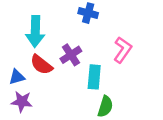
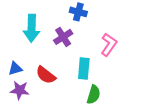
purple cross: (71, 55) -> (63, 37), moved
red semicircle: (41, 65) -> (46, 75), moved

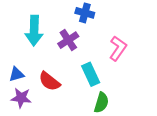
cyan rectangle: (84, 69) -> (91, 74), turned -30

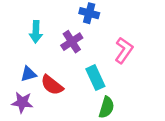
cyan arrow: (34, 31) -> (36, 32), size x0.7
blue triangle: (16, 74) -> (28, 74), moved

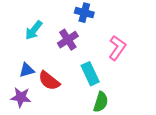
cyan arrow: (36, 32) -> (34, 30), turned 36

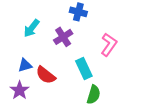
purple star: (21, 97) -> (20, 90), turned 30

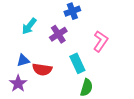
blue cross: (78, 12) -> (72, 11), turned -35
red semicircle: (46, 75) -> (42, 69), turned -30

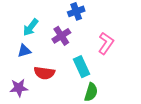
blue triangle: (23, 60) -> (24, 51), moved
purple star: (18, 83) -> (19, 88), turned 30

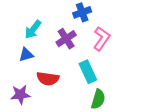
pink L-shape: (106, 43) -> (102, 39), moved

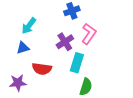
purple cross: (66, 39) -> (65, 42), moved
cyan rectangle: (88, 72) -> (77, 63), turned 42

